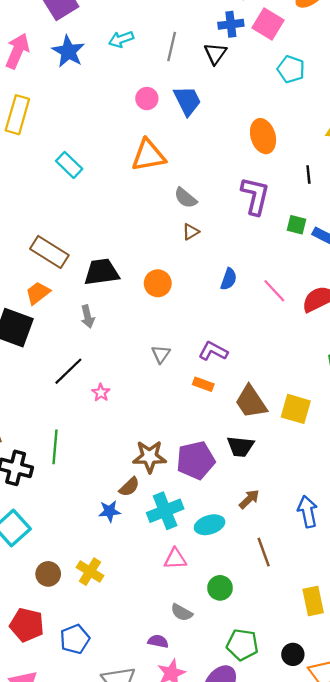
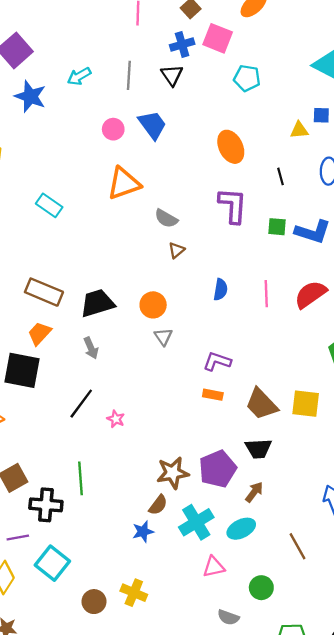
pink line: (274, 291) -> (266, 294), turned 50
gray triangle: (161, 354) -> (163, 337), moved
brown arrow: (249, 499) -> (254, 492), moved

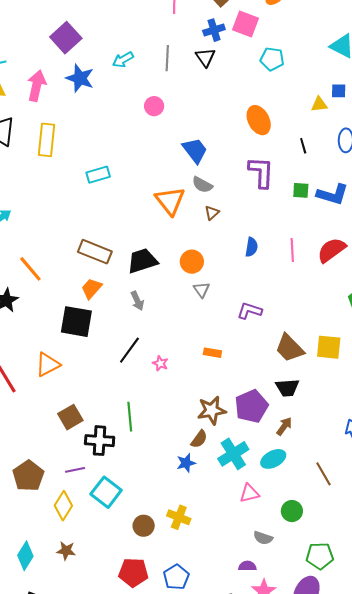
blue trapezoid: (152, 125) -> (195, 150), moved
orange triangle: (124, 184) -> (170, 201), moved, turned -48
cyan rectangle: (49, 205) -> (98, 175), turned -50
orange rectangle: (213, 395) -> (212, 353), moved

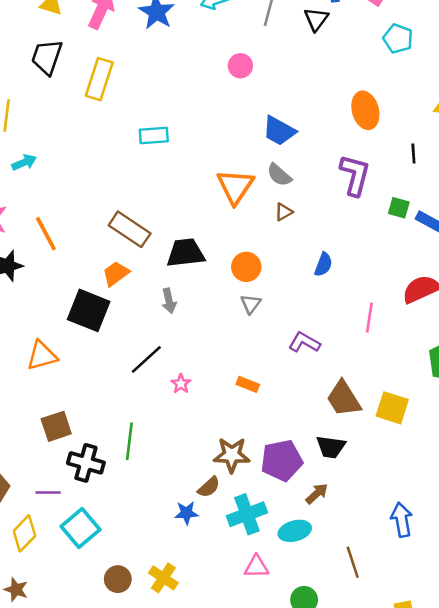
blue trapezoid: (195, 150) -> (279, 131), turned 144
pink line: (292, 250) -> (369, 318), moved

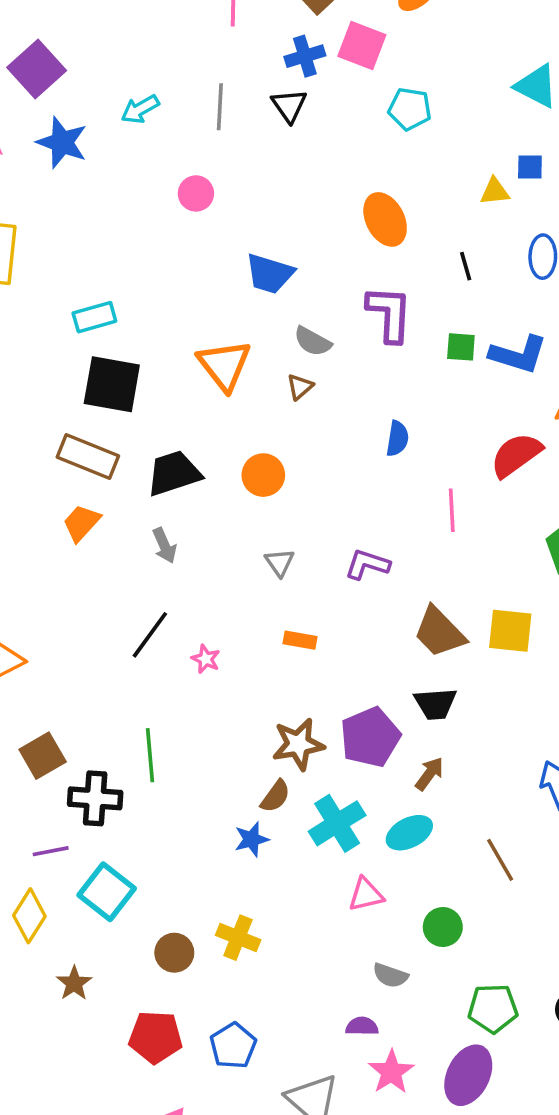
gray semicircle: (279, 175) -> (313, 341), moved
blue semicircle: (323, 265) -> (397, 439), moved
gray triangle: (251, 304) -> (280, 562), moved
black square: (89, 310) -> (112, 384), moved
brown star: (16, 589) -> (74, 983), moved, turned 30

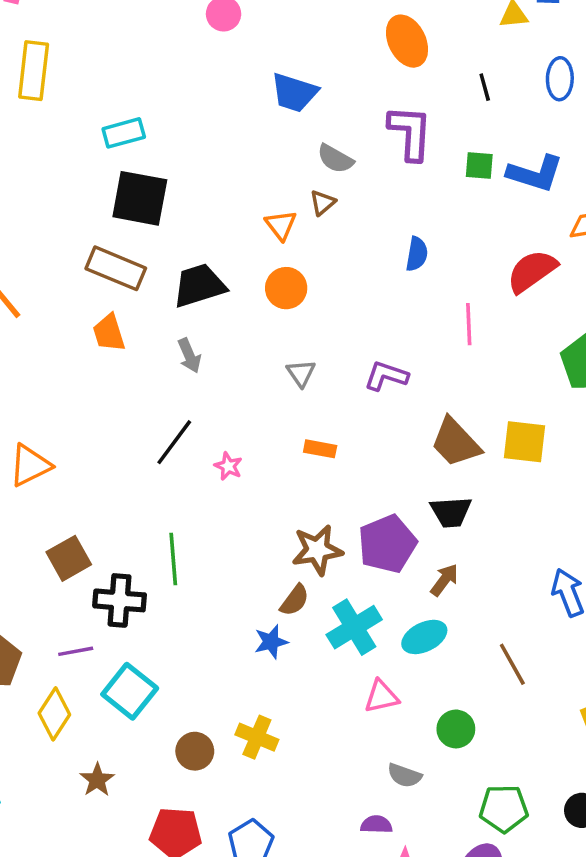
orange triangle: (224, 365) -> (281, 225), moved, size x0.6
orange trapezoid: (81, 523) -> (109, 333), turned -60

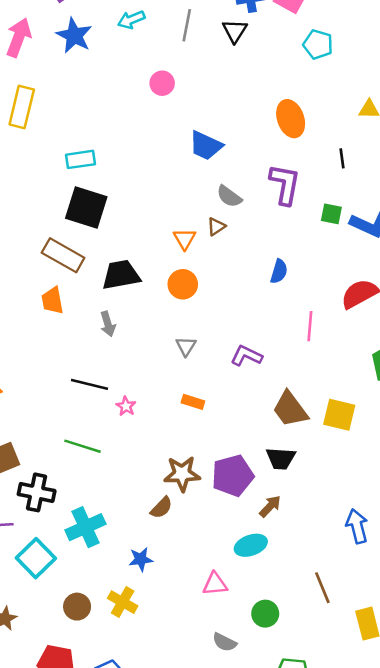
black line: (174, 442) -> (89, 384), turned 60
green line: (173, 559) -> (83, 446), moved, turned -75
cyan cross: (354, 627) -> (85, 527), moved
blue star: (271, 642) -> (141, 559), moved
brown line: (512, 664) -> (322, 588), moved

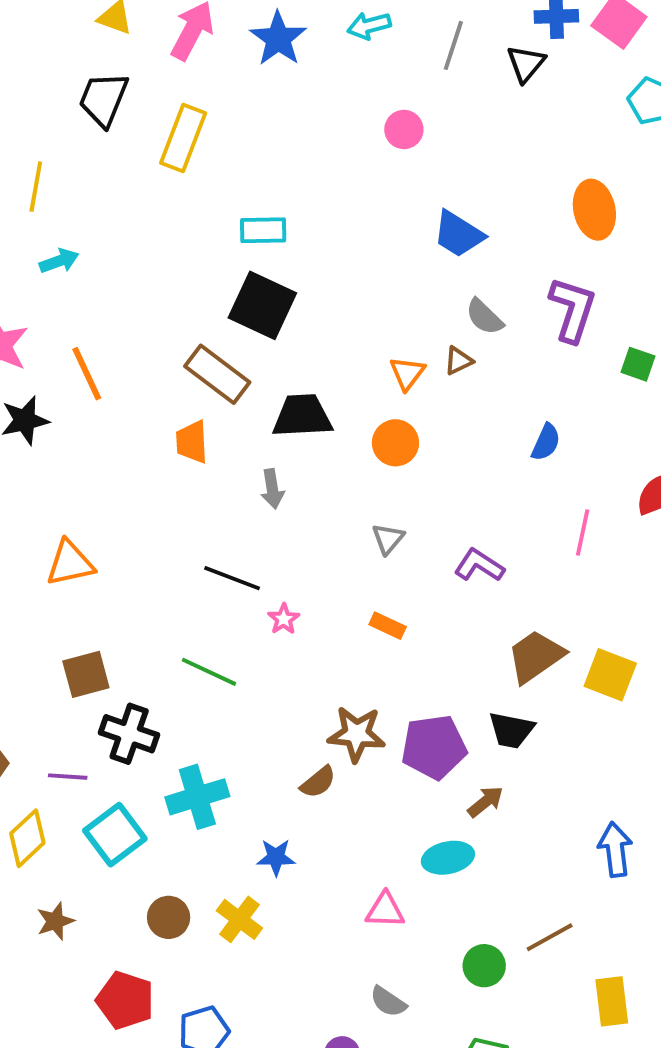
brown trapezoid: (290, 409) -> (536, 656), turned 84
brown line: (322, 588) -> (550, 937), turned 76
green circle: (265, 614) -> (484, 966), moved

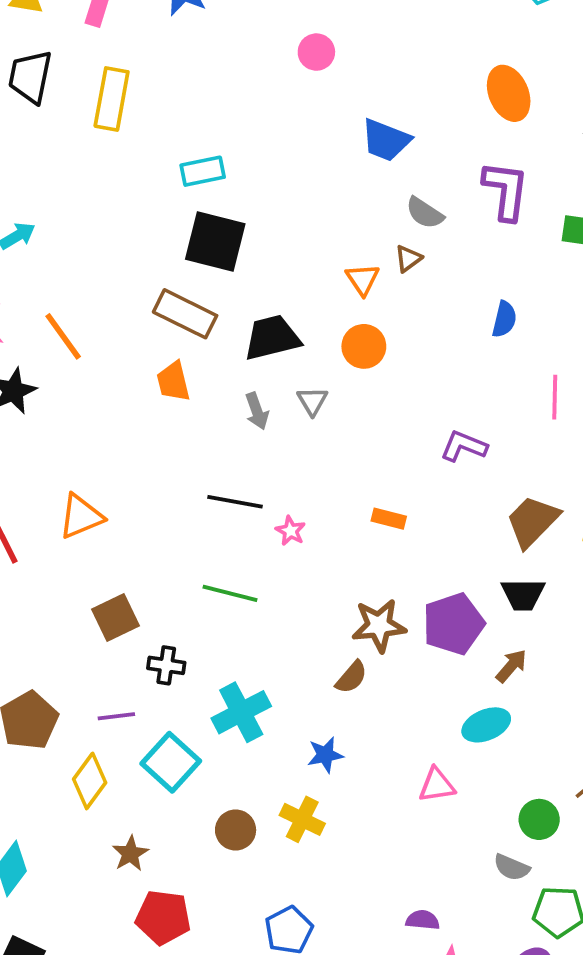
gray triangle: (388, 539) -> (312, 401), moved
black cross: (129, 734) -> (166, 665), size x0.7
red pentagon: (125, 1000) -> (163, 917), moved
gray semicircle: (388, 1002) -> (512, 867), moved

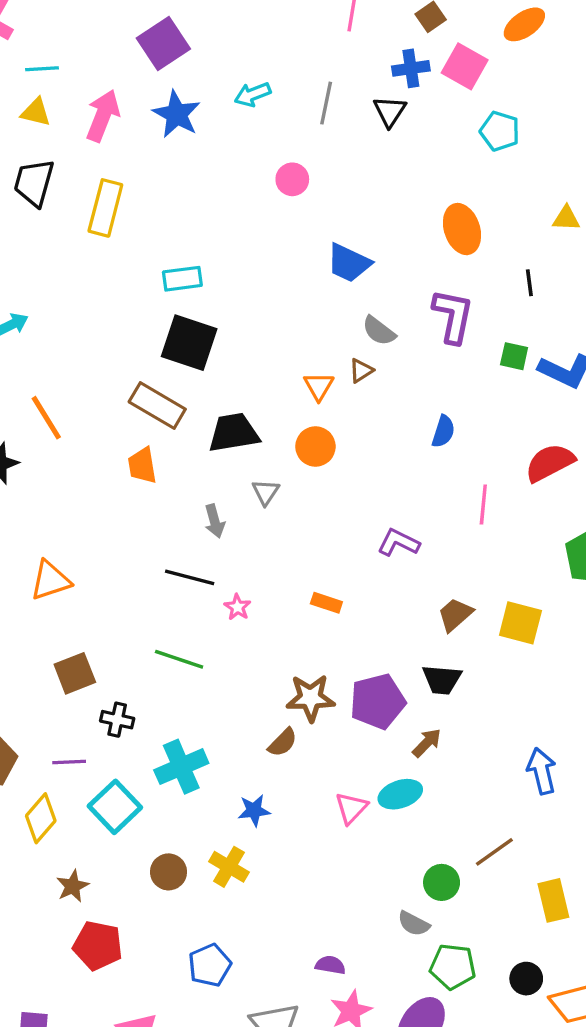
gray arrow: (257, 411) -> (215, 521), moved
brown trapezoid: (533, 521) -> (455, 614), size x0.7
pink triangle: (437, 785) -> (351, 808), moved, turned -42

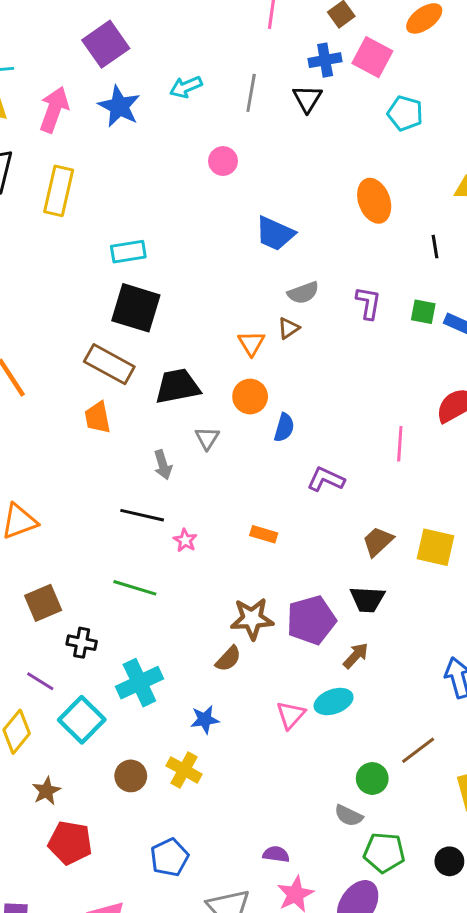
purple L-shape: (453, 316) -> (368, 303), moved, size x0.7
gray semicircle: (379, 331) -> (303, 293), turned -56
blue semicircle: (443, 431) -> (284, 428), moved
purple line: (69, 762) -> (40, 681), turned 36

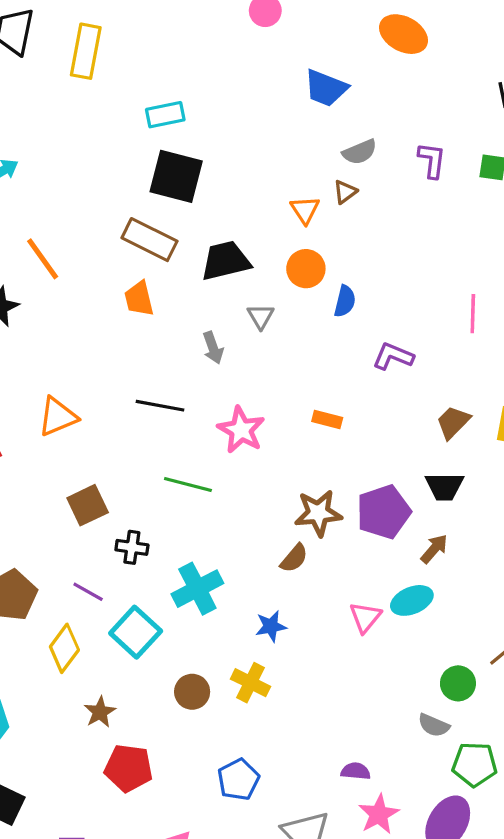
orange ellipse: (374, 201) -> (403, 34), moved, turned -39
black line: (142, 515) -> (160, 406), moved
pink star: (185, 540) -> (241, 430), size x1.8

